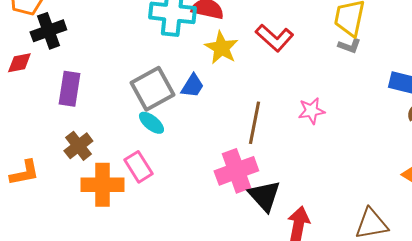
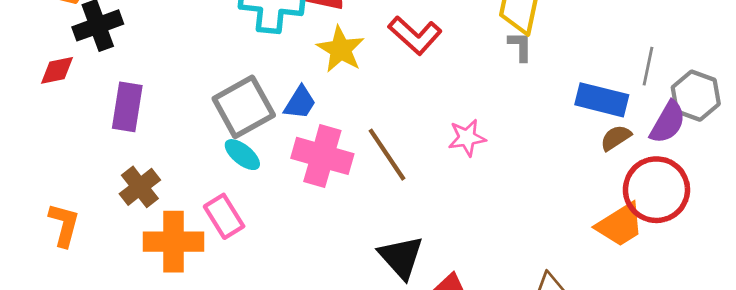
gray L-shape: (349, 46) -> (520, 46), turned -110
brown line: (254, 123) -> (387, 155), turned -45
pink cross: (236, 171) -> (322, 156), moved, turned 36
orange L-shape: (24, 173) -> (64, 225), turned -64

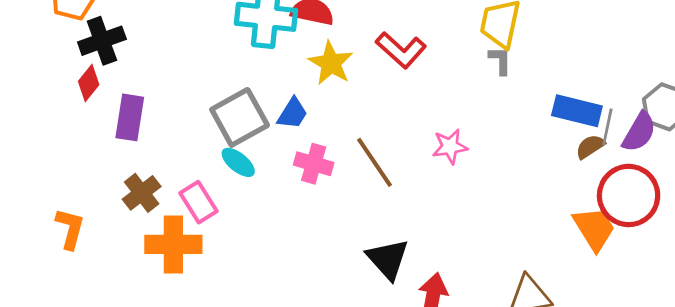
gray line: (648, 66) -> (607, 127), moved
red diamond: (57, 70) -> (89, 83), moved, turned -40
pink cross: (322, 156) -> (314, 164), size x0.7
pink rectangle: (224, 216) -> (199, 202), moved
orange trapezoid: (620, 225) -> (594, 229), turned -90

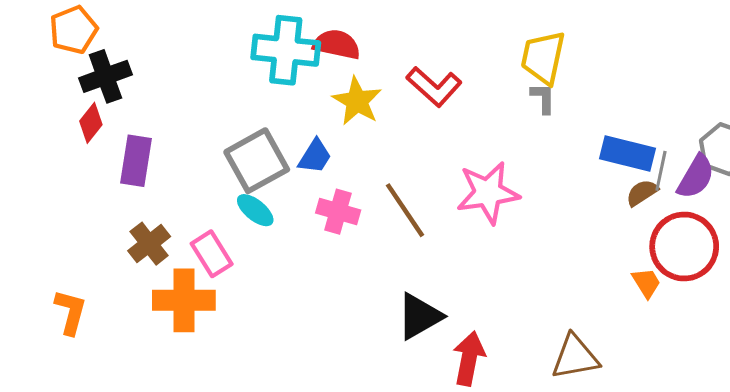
pink star: (450, 147) -> (488, 193), size x1.6
orange L-shape: (70, 229) -> (71, 312), moved
orange trapezoid: (594, 229) -> (646, 283), size x0.6
black triangle: (388, 259) -> (420, 316), turned 42

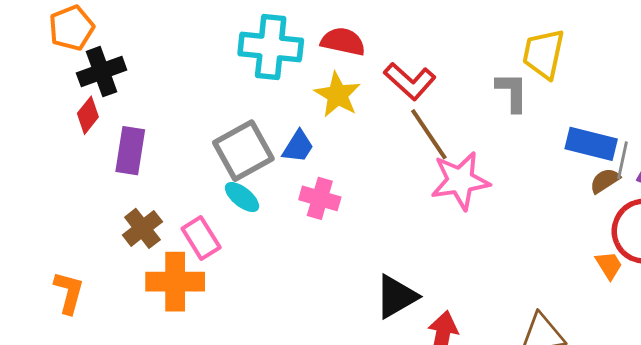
red semicircle: (337, 44) -> (343, 42), moved
yellow trapezoid: (543, 57) -> (543, 54), moved
gray L-shape: (543, 98) -> (512, 92), size x1.4
brown line: (405, 210) -> (429, 134), moved

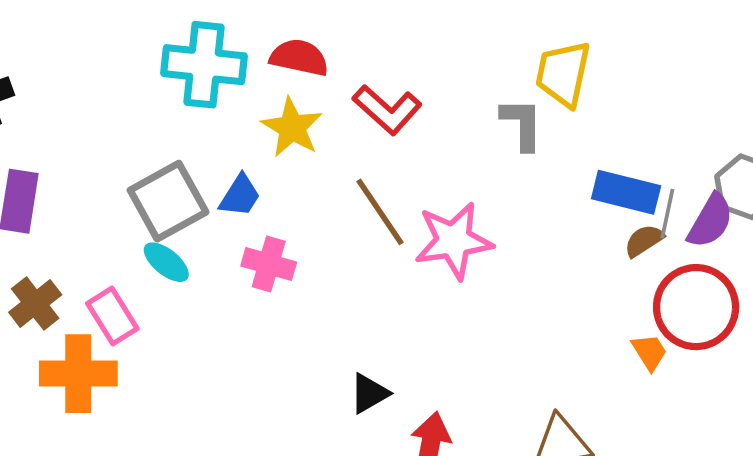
brown line: (429, 134) -> (380, 212), moved
black triangle: (396, 297) -> (369, 393), size x0.7

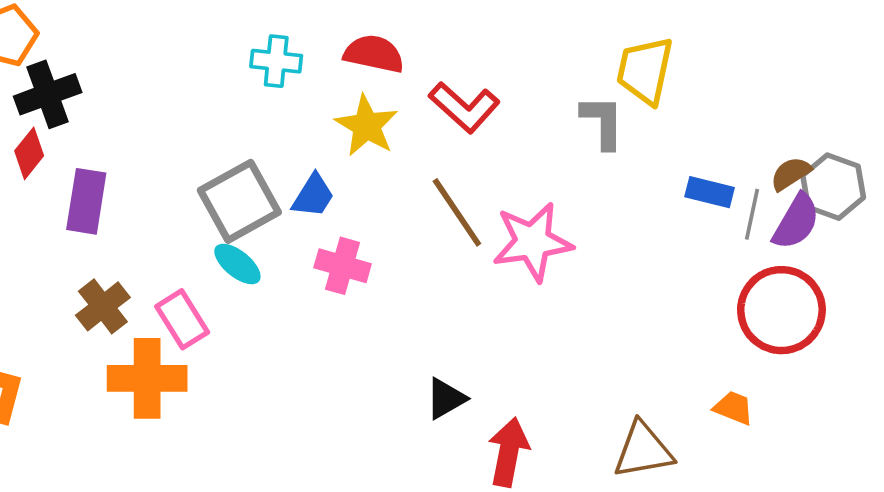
cyan cross: (204, 65) -> (276, 61), size x0.6
blue rectangle: (626, 192) -> (710, 192), size x0.7
brown semicircle: (644, 241) -> (791, 174), moved
orange trapezoid: (649, 352) -> (734, 408), moved, turned -36

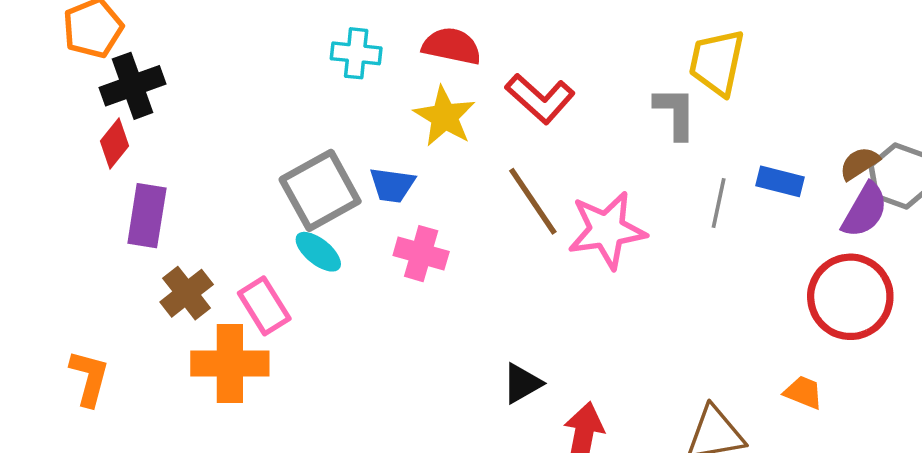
blue trapezoid: (313, 196) -> (392, 185), turned 66
purple rectangle: (86, 201) -> (147, 216), moved
gray line: (752, 214) -> (719, 203), moved

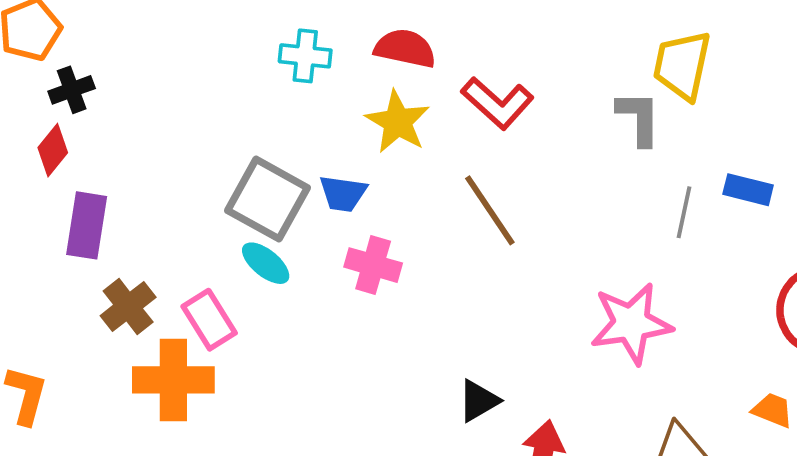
black cross: (132, 86) -> (72, 90), size x0.7
gray square: (320, 190) -> (268, 199), turned -32
pink star: (607, 230) -> (631, 323), moved

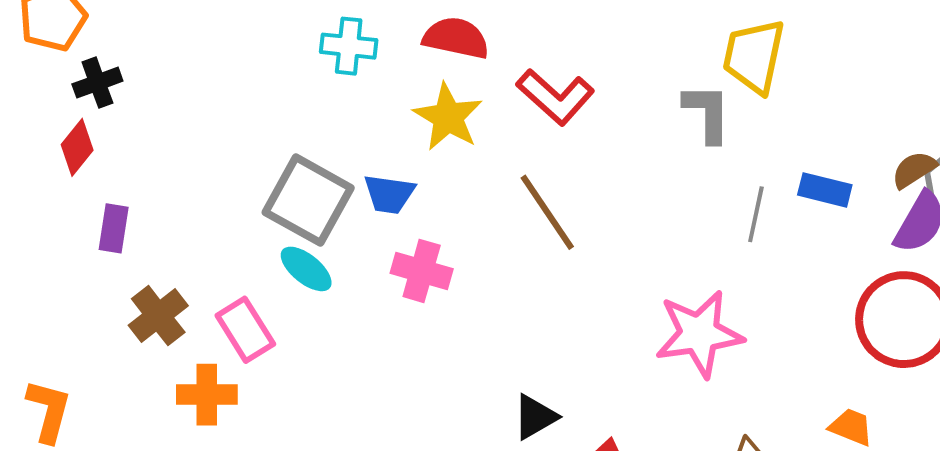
purple rectangle: (87, 225) -> (114, 228), size x0.7
orange cross: (173, 380) -> (207, 395), size x0.7

